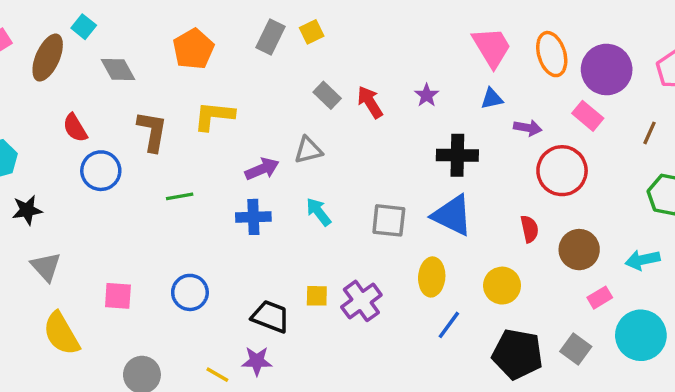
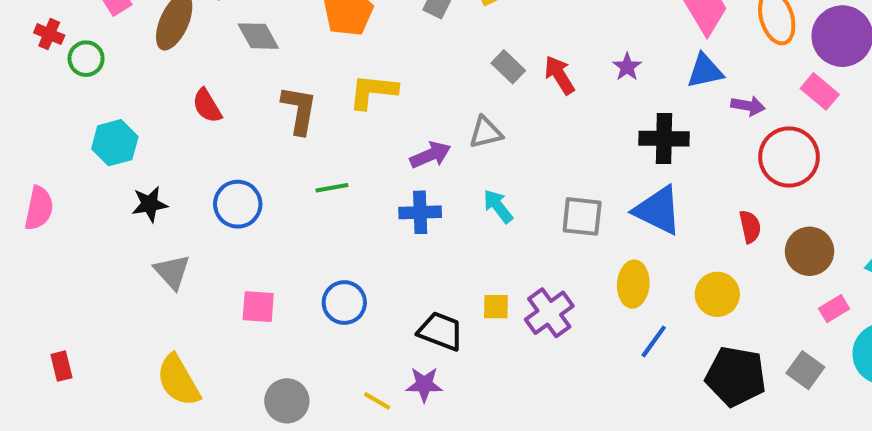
blue triangle: (492, 99) -> (705, 71), size x1.4
blue circle: (101, 171) -> (238, 204), moved
yellow semicircle: (61, 334) -> (178, 380), moved

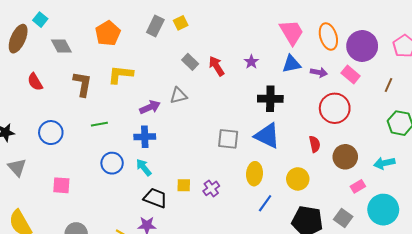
purple arrow: (748, 106) -> (319, 72), moved
cyan arrow: (498, 206) -> (144, 167), moved
blue circle: (344, 303) -> (112, 163), moved
purple cross: (549, 313) -> (211, 188), size x0.7

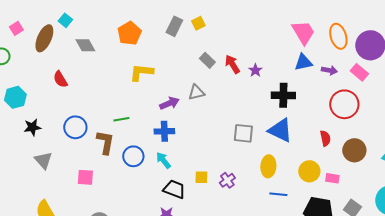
purple star: (251, 62) -> (255, 70), moved
brown L-shape: (82, 84) -> (105, 142), moved
pink rectangle: (358, 186) -> (332, 178), moved, turned 40
blue line: (265, 203) -> (278, 194), turned 60

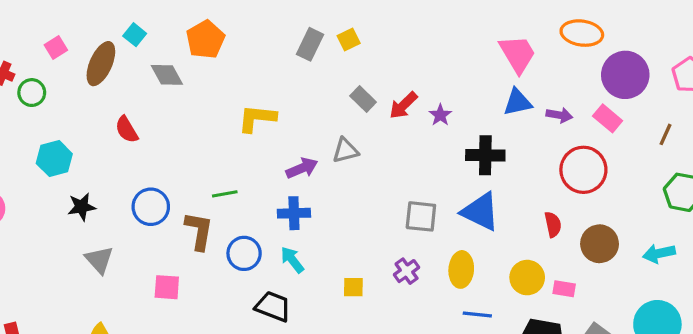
orange pentagon: (129, 33) -> (205, 39), moved
orange ellipse: (338, 36) -> (582, 33), moved, turned -65
red arrow: (232, 64) -> (403, 105), turned -102
purple cross: (227, 180) -> (407, 271), moved
black trapezoid: (174, 189) -> (273, 306), moved

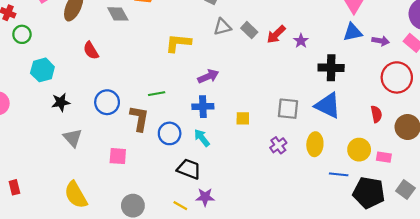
green circle: (32, 93) -> (22, 34), moved
gray triangle: (345, 150) -> (222, 27), moved
yellow square: (353, 287) -> (243, 118), moved
blue line: (477, 315) -> (339, 174), moved

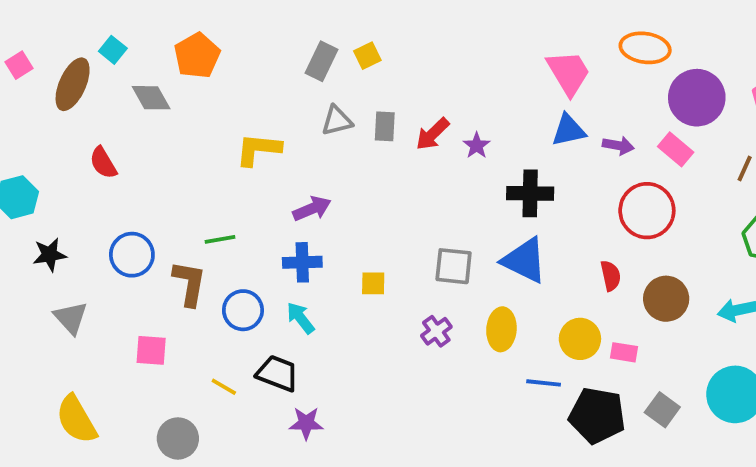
gray rectangle: (249, 30) -> (385, 126), turned 49
yellow line: (180, 206) -> (224, 387), moved

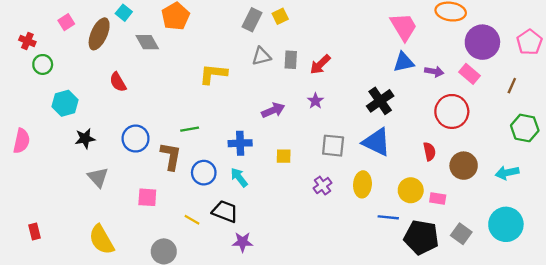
purple star: (477, 146) -> (315, 101), moved
black cross: (530, 193) -> (380, 101), turned -36
purple arrow: (312, 209) -> (273, 110), moved

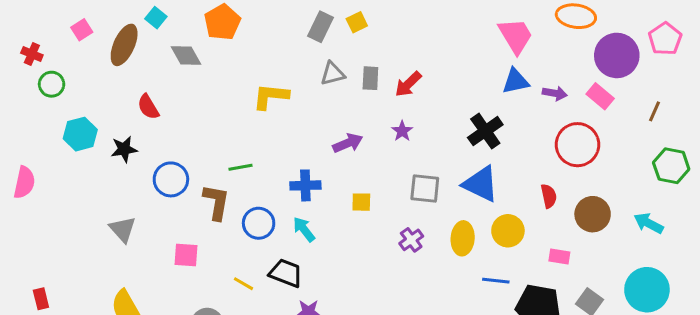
pink pentagon: (529, 42) -> (665, 39), moved
black star: (85, 139) -> (124, 149), moved
cyan arrow: (507, 173) -> (648, 223), turned 40
yellow circle: (411, 190) -> (508, 231), moved

